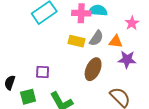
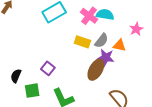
pink cross: (81, 13) -> (89, 16), turned 30
purple star: (127, 59) -> (106, 58), moved
purple square: (43, 72) -> (48, 68), turned 32

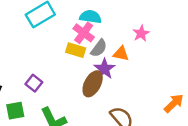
cyan semicircle: (105, 15) -> (90, 17), moved
pink cross: (89, 16) -> (84, 33), moved
purple star: (106, 58) -> (104, 69), turned 30

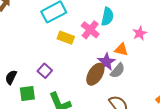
cyan semicircle: (90, 17) -> (107, 17), moved, turned 90
gray semicircle: (99, 48) -> (118, 71), moved
yellow rectangle: (76, 50) -> (66, 38), moved

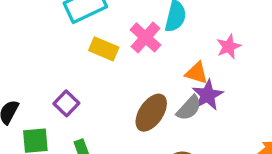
purple star: (106, 62) -> (208, 95), moved

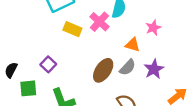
purple star: (208, 95) -> (154, 69), moved

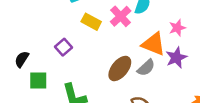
orange triangle: (133, 45) -> (154, 44), size x1.5
purple square: (48, 64) -> (63, 47), moved
purple star: (154, 69) -> (176, 58), moved

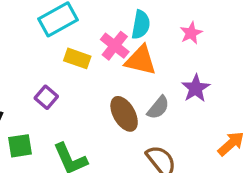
pink star: (177, 28) -> (191, 33), moved
orange triangle: (154, 44) -> (141, 60), moved
brown ellipse: (120, 68) -> (124, 114), turned -60

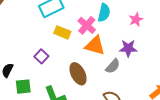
orange triangle: (141, 60) -> (95, 46), moved
purple star: (196, 88) -> (128, 48), moved, turned 30
brown ellipse: (124, 114) -> (78, 74), moved

